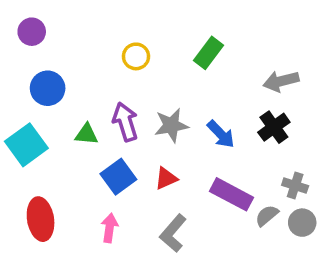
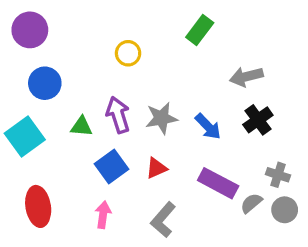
purple circle: (32, 32) -> (30, 30), size x1.4
green rectangle: (208, 53) -> (200, 30), moved
gray arrow: (281, 81) -> (246, 77), moved

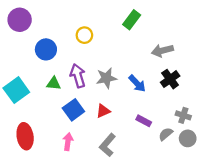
blue circle: (45, 83) -> (46, 49), moved
purple rectangle: (218, 183) -> (144, 121), size x0.6

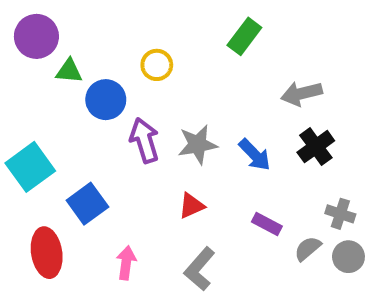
blue circle: (46, 49) -> (106, 100), moved
green triangle: (54, 83) -> (69, 71), moved
blue square: (73, 110) -> (87, 204), moved

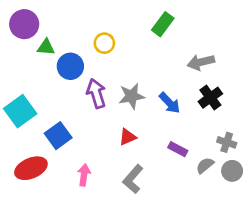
red ellipse: (47, 253) -> (31, 168), turned 76

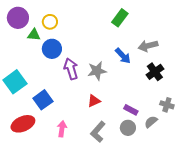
yellow circle: (104, 43) -> (50, 22), moved
blue arrow: (170, 103) -> (123, 56), moved
gray circle: (232, 171) -> (128, 128), moved

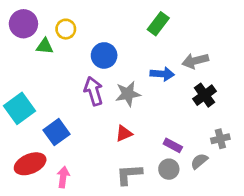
blue circle: (52, 49) -> (104, 55), moved
blue arrow: (123, 56) -> (162, 74), turned -42
gray cross: (167, 105) -> (220, 139), turned -32
pink arrow: (62, 129) -> (63, 177), moved
gray L-shape: (98, 132) -> (129, 174), turned 45

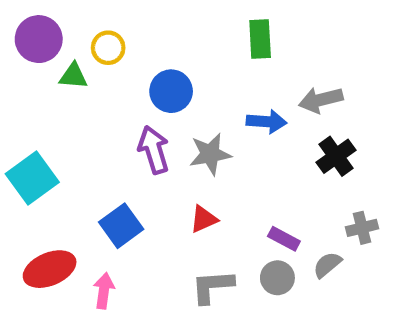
green rectangle: (158, 24) -> (260, 39), turned -40
blue square: (57, 132) -> (121, 226), moved

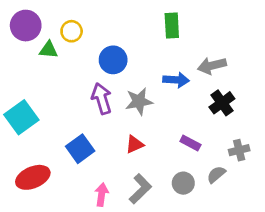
purple rectangle: (284, 239) -> (190, 143), moved
gray L-shape: (212, 286) -> (140, 189), turned 140
pink arrow: (104, 291) -> (102, 195), moved

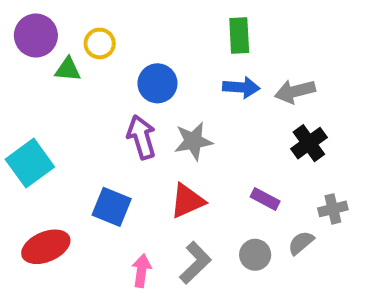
blue arrow: (176, 80) -> (241, 87), moved
red triangle: (135, 144) -> (187, 201), size x1.4
blue square: (80, 149) -> (112, 207), turned -32

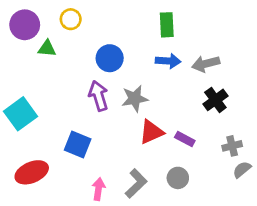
yellow circle: (100, 43) -> (71, 19), moved
red triangle: (187, 201) -> (151, 132), moved
gray semicircle: (301, 243) -> (242, 170), moved

